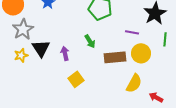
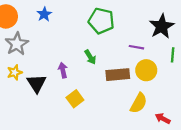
black triangle: (41, 48) -> (37, 83), moved

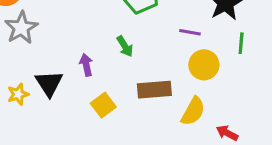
yellow star: (15, 72) -> (18, 94), moved
brown rectangle: (118, 75) -> (154, 90), moved

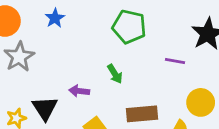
purple arrow: (86, 65) -> (79, 91), turned -72
yellow circle: (204, 65) -> (201, 102), moved

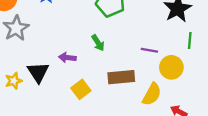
purple line: (175, 61) -> (149, 50), moved

